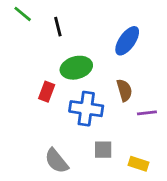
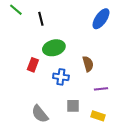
blue ellipse: (127, 41) -> (101, 19), moved
blue cross: (86, 109) -> (61, 77), size x0.7
purple line: (147, 113) -> (101, 89), moved

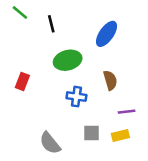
blue ellipse: (101, 19) -> (107, 34), moved
red rectangle: (33, 65) -> (22, 82), moved
yellow rectangle: (98, 116) -> (120, 136), moved, turned -32

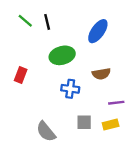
green line: (20, 13) -> (25, 21), moved
brown semicircle: (110, 80) -> (101, 74), turned 96

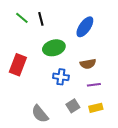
red rectangle: (21, 75) -> (18, 65), size x1.5
purple line: (116, 103) -> (94, 85), moved
gray square: (84, 122) -> (73, 106), turned -32

